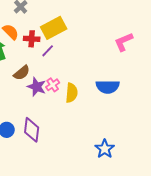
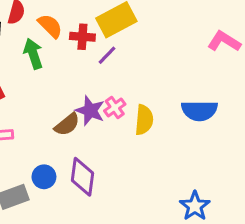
pink L-shape: (124, 42) -> (224, 41), turned 55
brown semicircle: (22, 73) -> (67, 124), moved

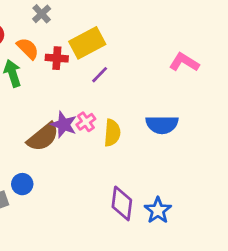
purple line: (107, 55) -> (100, 75), moved
brown semicircle: (67, 124) -> (43, 137), size x1.4
purple diamond: (82, 177) -> (122, 203), moved

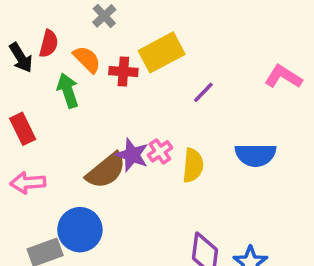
purple line: (100, 75) -> (203, 92), moved
blue circle: (22, 184) -> (80, 230), size x1.6

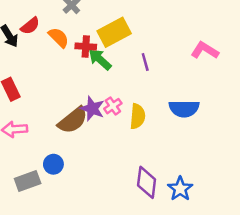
red semicircle: (49, 44) -> (30, 26), turned 36
green arrow: (68, 91) -> (100, 59), moved, turned -30
purple line: (203, 92) -> (145, 62), turned -60
blue circle: (80, 230) -> (53, 164), size x0.6

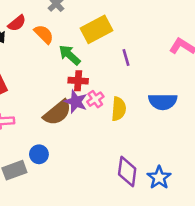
red cross: (86, 47) -> (78, 81), moved
green arrow: (100, 59) -> (70, 55), moved

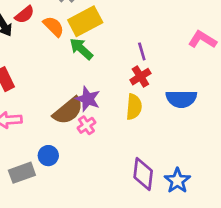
yellow rectangle: (97, 29) -> (85, 21), moved
red cross: (78, 81) -> (140, 77), moved, turned -36
pink cross: (95, 99) -> (86, 125), moved

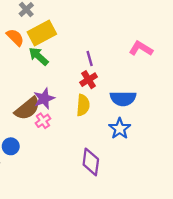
purple star: (88, 99) -> (44, 99), turned 30
blue star: (177, 181) -> (120, 129), moved

